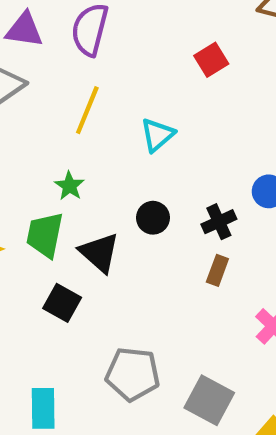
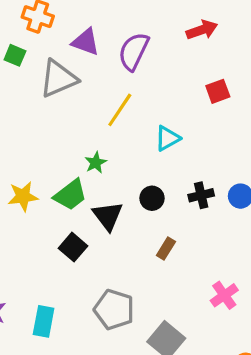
black cross: (219, 222) -> (201, 195), moved
green trapezoid: (45, 235) -> (70, 195), turned -150
brown rectangle: (217, 270) -> (166, 248), moved

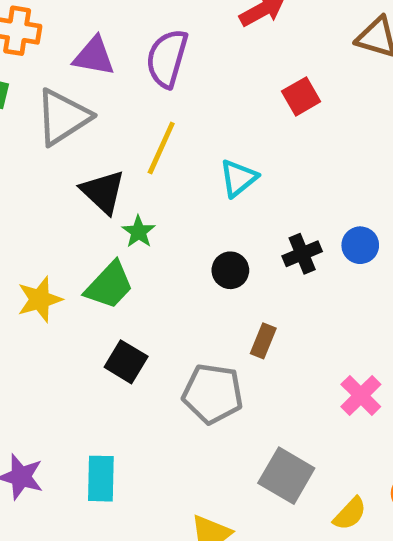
black triangle: (108, 216) -> (103, 192), moved
gray pentagon: (114, 310) -> (213, 394), moved

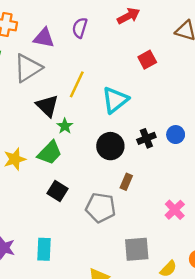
purple semicircle: (167, 58) -> (80, 28), moved, size x0.7
cyan triangle: (238, 178) -> (115, 100), size x1.4
black circle: (230, 270) -> (110, 146), size x1.5
gray square: (286, 476) -> (137, 249), turned -36

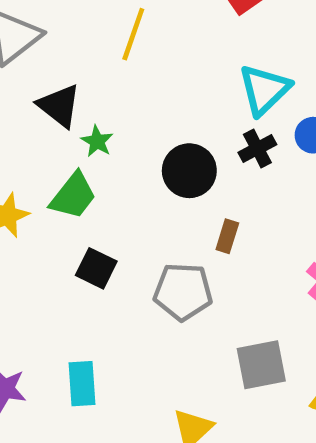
yellow line: (77, 84) -> (133, 34), moved
cyan triangle: (115, 100) -> (264, 90), moved

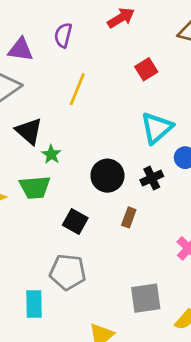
black cross: (257, 148) -> (152, 178), moved
green trapezoid: (73, 196) -> (35, 187), turned 44
black square: (96, 268) -> (75, 222), moved
gray pentagon: (183, 292) -> (68, 272), moved

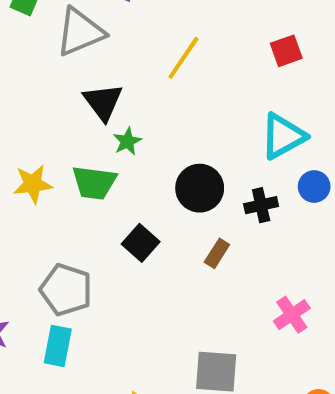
gray pentagon: (68, 272) -> (66, 290), moved

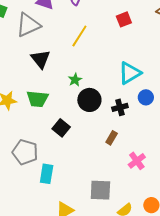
red square: (286, 51) -> (124, 19), moved
green star: (127, 141) -> (75, 80), moved
brown rectangle: (217, 253) -> (112, 138), moved
cyan rectangle: (58, 346) -> (47, 174), moved

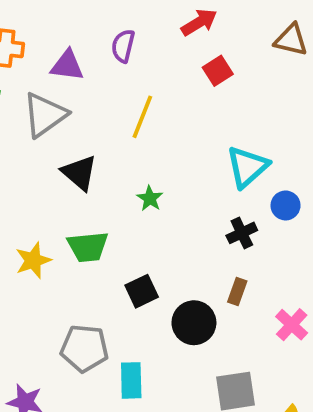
black circle: (89, 100) -> (194, 323), moved
black square: (61, 128) -> (142, 291), turned 36

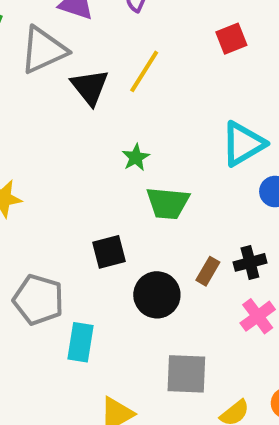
black triangle: (79, 173) -> (90, 87), moved
black cross: (242, 233) -> (250, 262), moved
green trapezoid: (88, 247) -> (168, 203), moved

